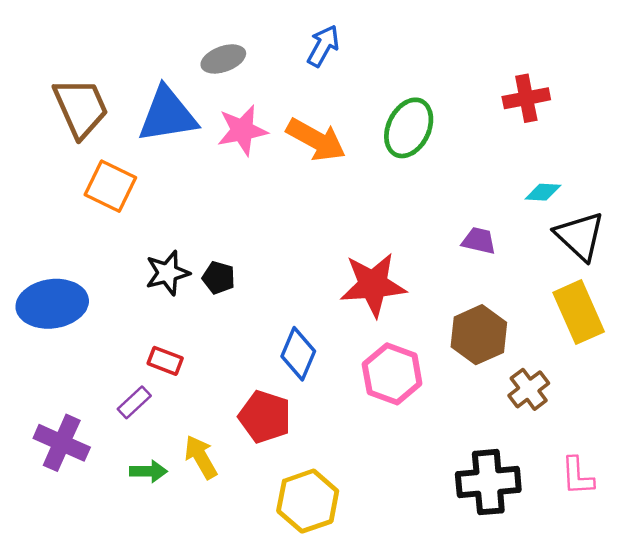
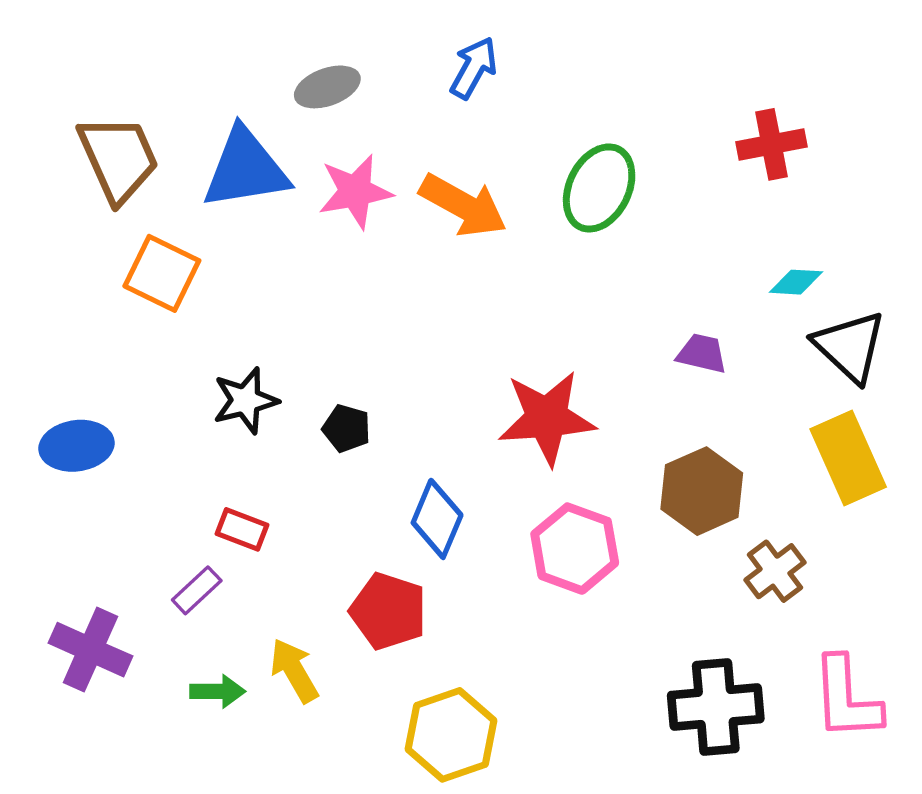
black pentagon: (219, 278) -> (347, 428), moved
blue ellipse: (52, 304) -> (77, 446), size x0.7
pink L-shape: (577, 476) -> (846, 698), size x1.5

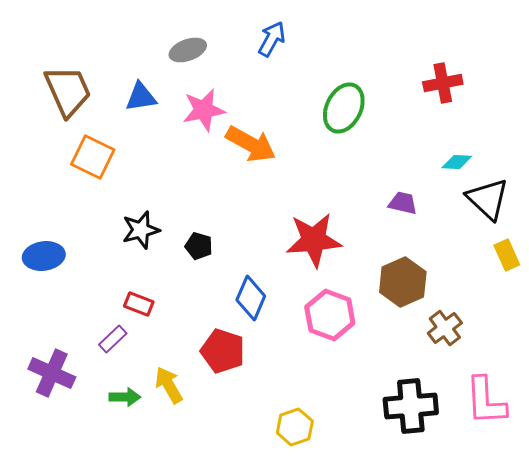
blue triangle: (245, 169) -> (141, 97), size x0.6
orange arrow: (463, 205) -> (251, 144), moved
yellow rectangle: (848, 458) -> (507, 255), moved, size x0.6
yellow hexagon: (451, 735) -> (295, 427), moved, size x0.7

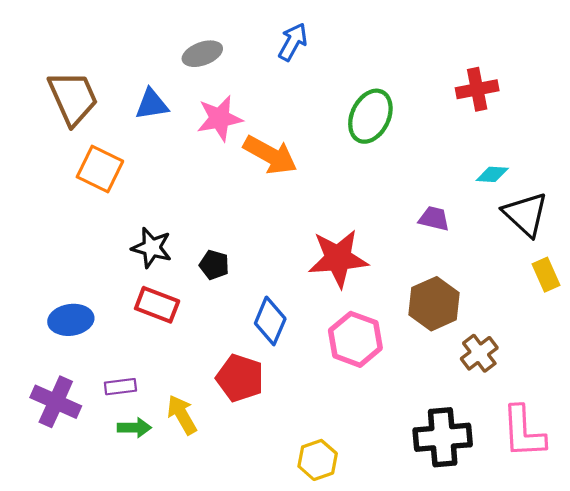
black star: (141, 230) -> (152, 248), turned 30
blue ellipse: (44, 256) -> (71, 320), moved
red rectangle: (139, 304) -> (157, 305), moved, size x1.4
purple rectangle: (113, 339) -> (120, 387), moved, turned 36

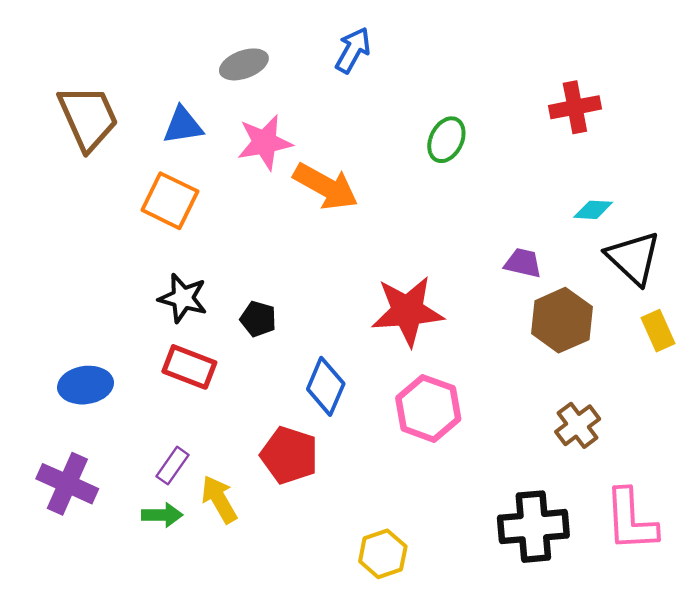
green ellipse: (370, 116) -> (446, 140), size x0.7
orange square: (100, 169) -> (170, 201), moved
brown hexagon: (434, 304) -> (562, 320), moved
purple rectangle: (120, 387) -> (172, 466), moved, turned -48

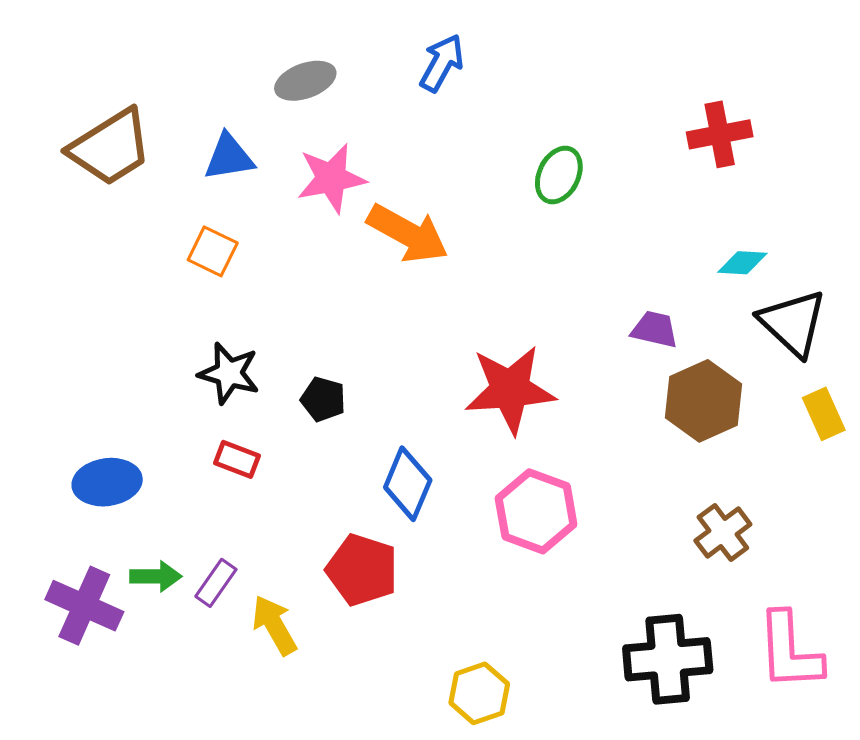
brown trapezoid: (88, 118) -> (110, 147), turned 82
orange square: (170, 201) -> (213, 251), size x0.7
red rectangle: (189, 367) -> (237, 459), size x0.7
green arrow: (162, 515) -> (156, 576), moved

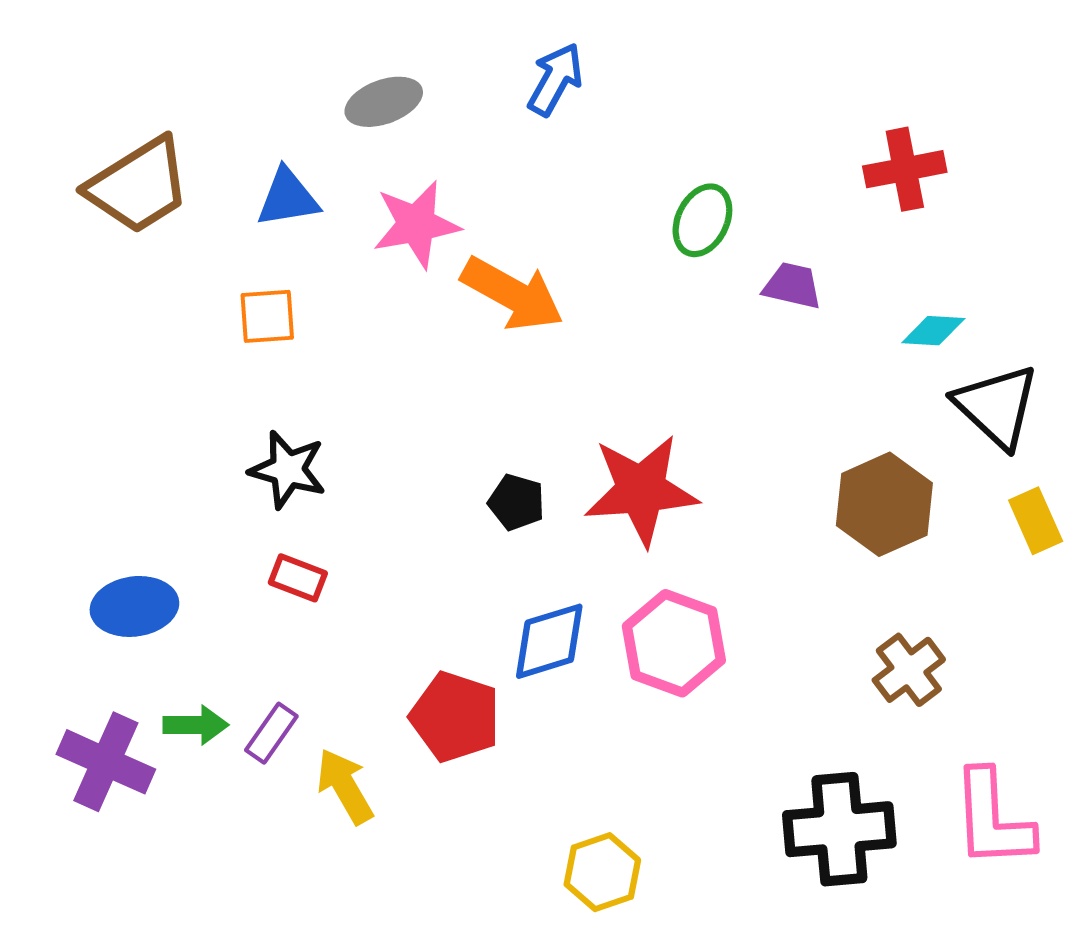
orange square: (213, 251) -> (267, 316), turned -30
purple trapezoid: (655, 329) -> (792, 286), moved
black pentagon: (323, 399) -> (517, 502), moved
blue diamond: (408, 484) -> (549, 641), moved, turned 50

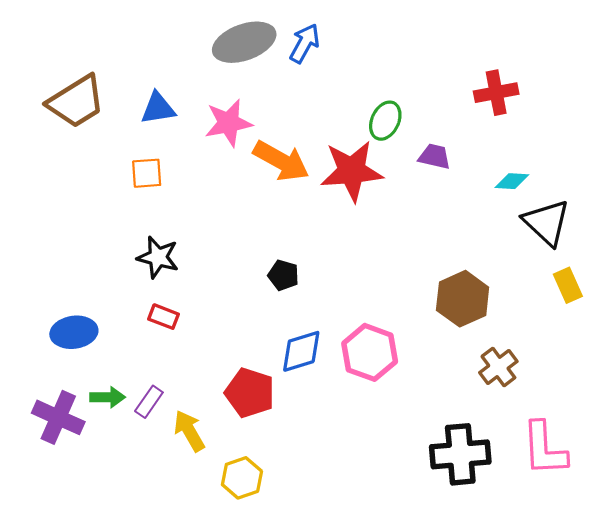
gray ellipse: (384, 102) -> (244, 42), moved, size x1.5
red star: (641, 490) -> (352, 171), moved
brown hexagon: (884, 504) -> (463, 299), moved
yellow hexagon: (602, 872) -> (242, 478), moved

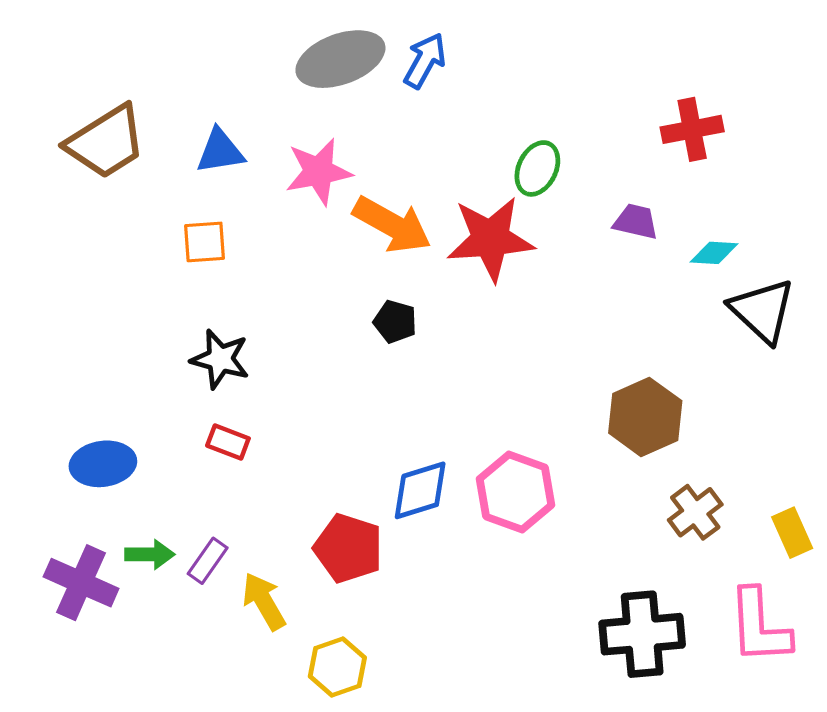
purple trapezoid: (435, 156) -> (636, 222), moved
black pentagon: (283, 275) -> (395, 322), moved
yellow rectangle: (568, 285) -> (792, 533), moved

